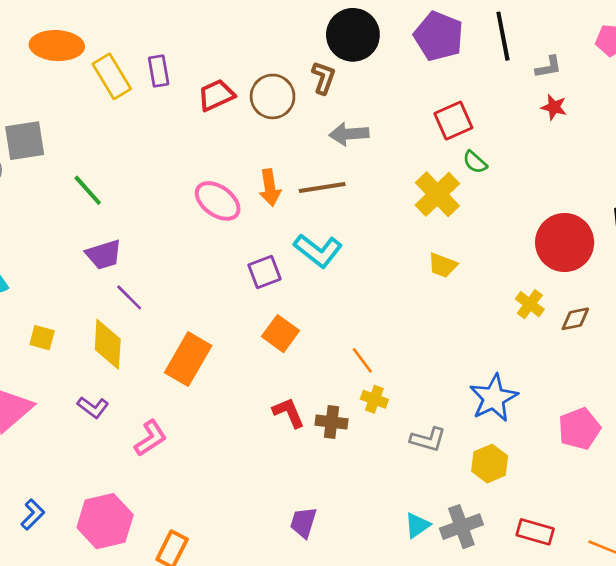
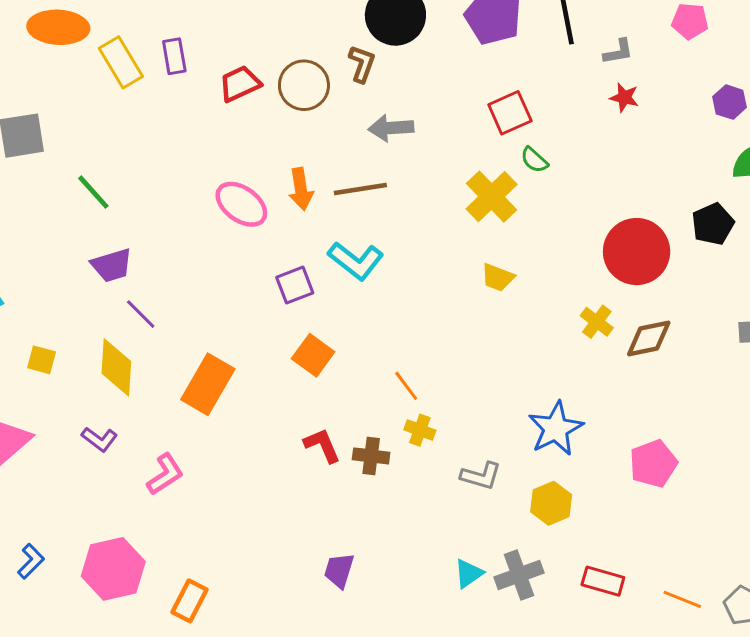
brown diamond: (575, 319) -> (649, 339), size x1.4

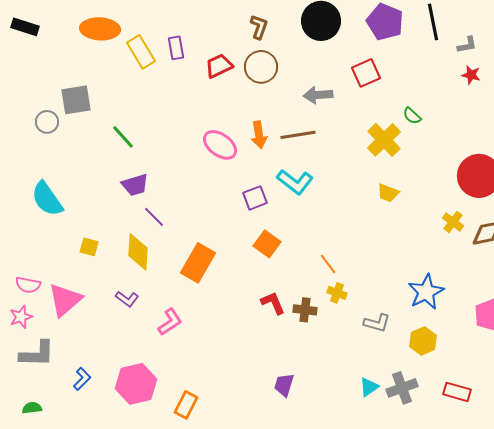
brown L-shape: (362, 64) -> (259, 27), moved
red square: (510, 113) -> (366, 73), moved

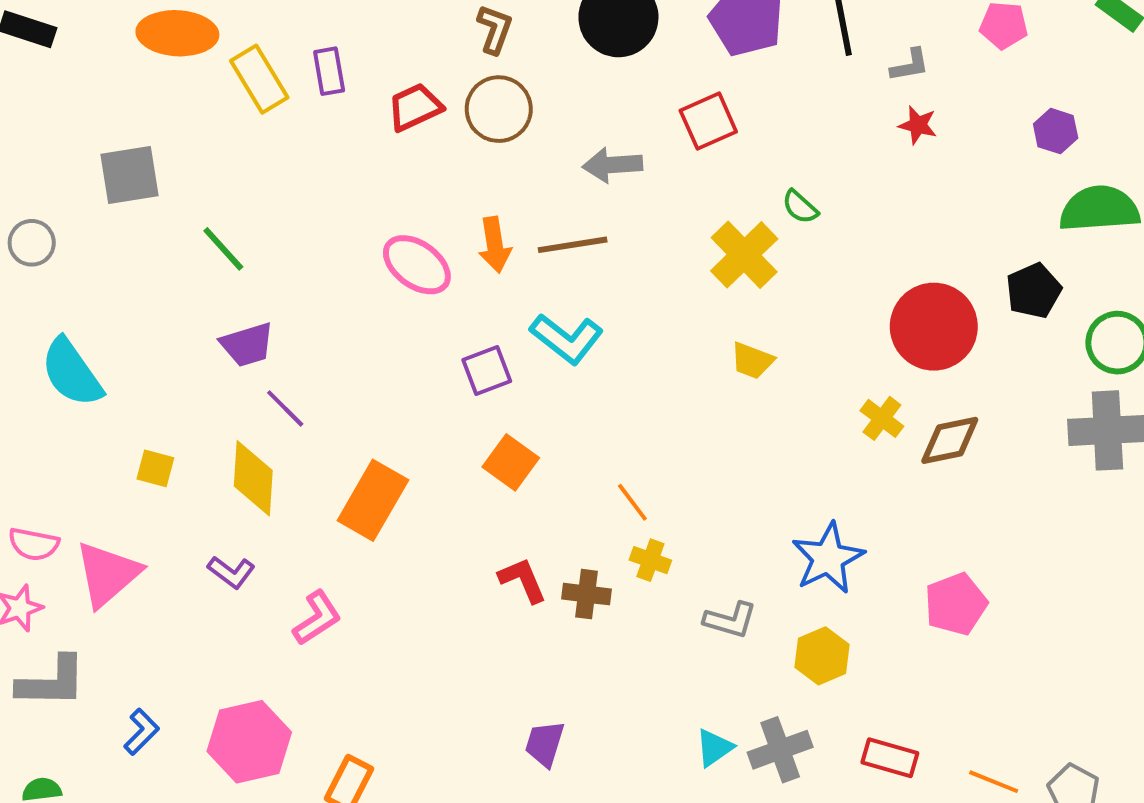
gray circle: (47, 122) -> (32, 243), moved

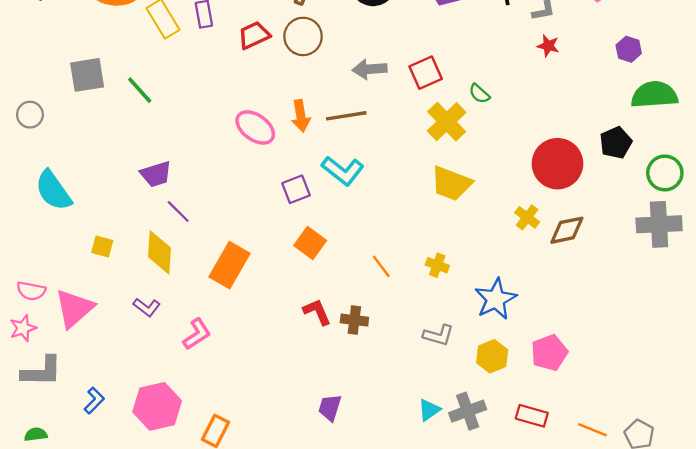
red square: (708, 121) -> (426, 73), moved
green line: (223, 249) -> (140, 90), moved
yellow trapezoid: (752, 361) -> (451, 183), size x1.6
yellow cross: (650, 560) -> (437, 265), moved
pink pentagon: (956, 604) -> (549, 353), moved

